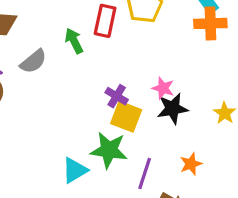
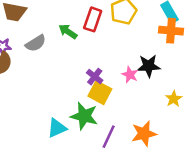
green arrow: (74, 41) -> (68, 31), turned -36
black star: (173, 109) -> (149, 66), moved
orange star: (191, 164) -> (144, 134), size x1.5

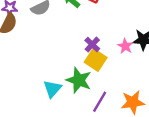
cyan triangle: (57, 128) -> (52, 89), turned -30

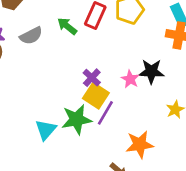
green star: (79, 80) -> (76, 119), turned -30
purple line: (100, 102) -> (105, 113), moved

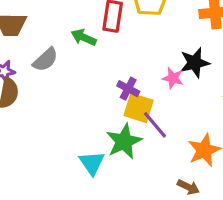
purple line: (105, 113) -> (155, 125), turned -55

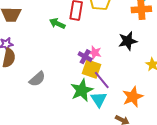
gray semicircle: (45, 60) -> (37, 79), moved
pink star: (173, 78) -> (95, 53), moved
cyan triangle: (92, 163) -> (99, 99), moved

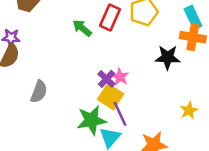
black star: (128, 41) -> (168, 57), moved
gray semicircle: (37, 79) -> (39, 92), turned -42

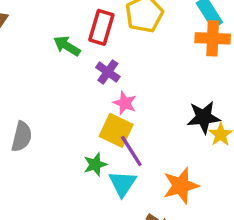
black star: (168, 57) -> (204, 117), moved
purple cross: (107, 79) -> (108, 72), moved
green star: (91, 120) -> (95, 164), size x0.6

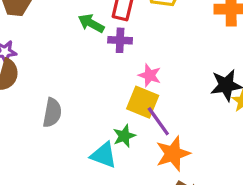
purple cross: (108, 72) -> (120, 40), moved, turned -30
cyan triangle: (123, 184) -> (104, 155), moved, turned -40
orange star: (181, 186) -> (173, 154), moved

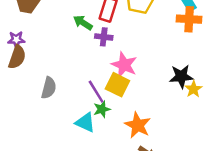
pink star: (150, 75) -> (124, 65), size x1.5
purple line: (158, 121) -> (96, 92), moved
orange star: (173, 154) -> (138, 125), turned -30

